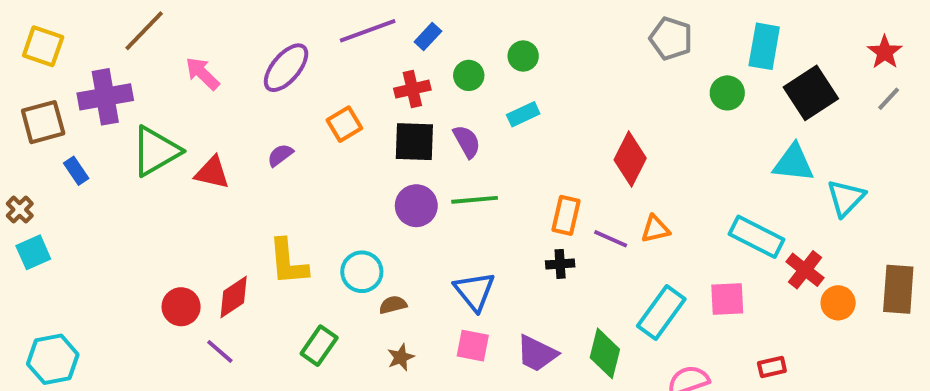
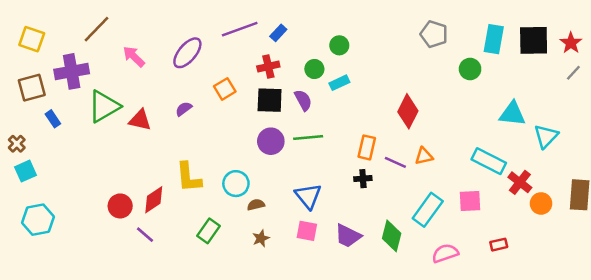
green circle: (469, 75) -> (314, 69), moved
black square: (811, 93) -> (534, 40), moved, turned 32
cyan hexagon: (53, 359) -> (38, 220), moved

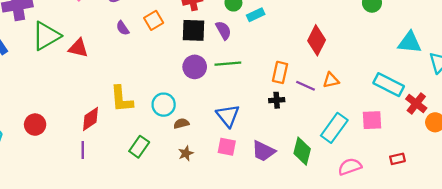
purple semicircle: (184, 109) -> (123, 28), moved, turned -88
red circle: (120, 206) -> (35, 125), moved
purple line: (145, 235) -> (83, 150), turned 49

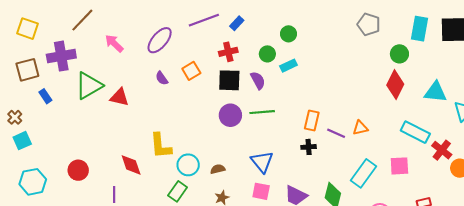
red diamond: (317, 40) -> (395, 85), moved
cyan circle: (164, 105) -> (188, 165), moved
red diamond: (90, 119) -> (131, 165), turned -75
purple line: (83, 150) -> (114, 194), moved

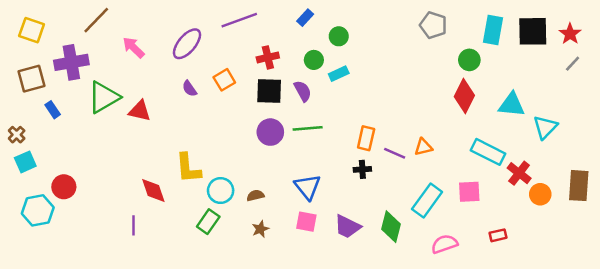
blue rectangle: (237, 23) -> (305, 18), moved
red circle: (78, 170) -> (64, 187), moved

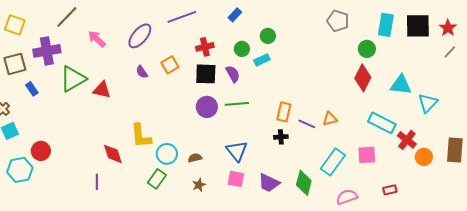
green circle: (339, 36) -> (268, 36), moved

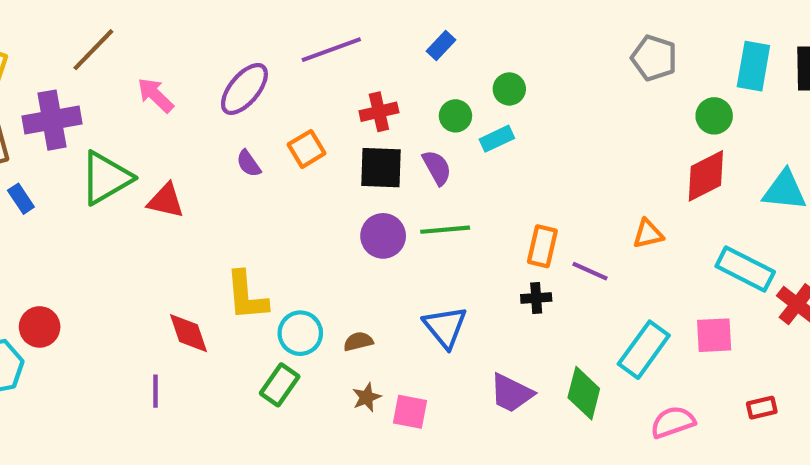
red diamond: (363, 78) -> (706, 176), turned 36
orange triangle: (330, 119) -> (648, 234), moved
pink square: (236, 179) -> (410, 412), moved

